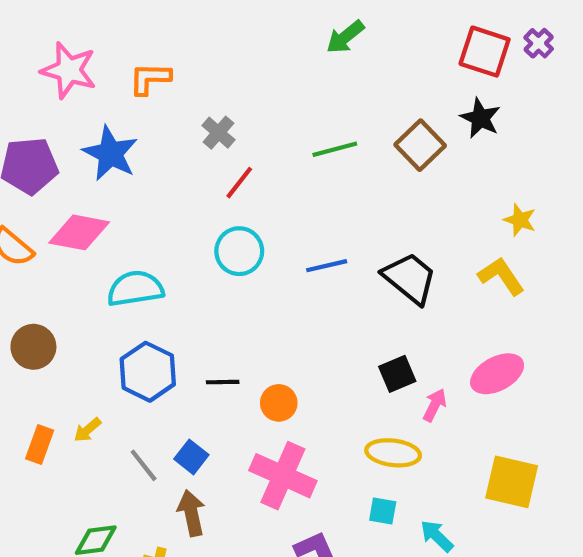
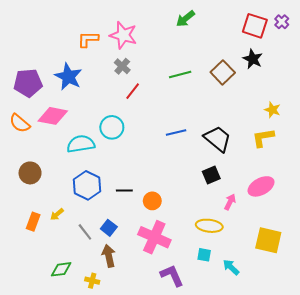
pink star: (69, 70) -> (123, 35), moved
cyan circle: (239, 251) -> (112, 127), moved
yellow L-shape: (501, 276) -> (263, 138), turned -65
black square: (397, 374) -> (211, 175), moved

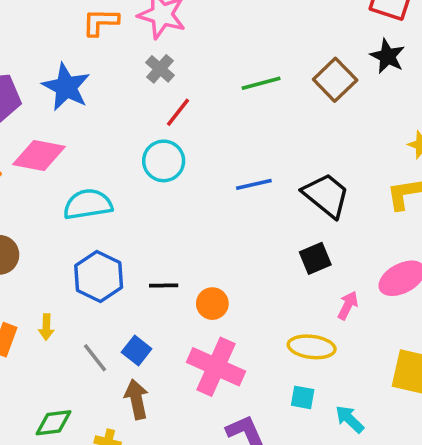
cyan circle: (112, 127) -> (164, 161), moved
yellow arrow: (57, 214) -> (46, 327), turned -48

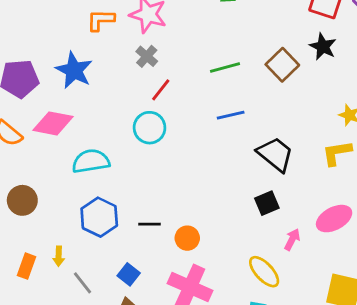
blue line: (254, 184) -> (231, 115), moved
yellow ellipse: (312, 347) -> (264, 272), turned 40
gray line: (95, 358) -> (82, 283), moved

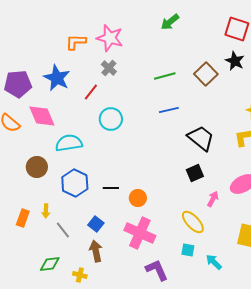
red line: (161, 90) -> (91, 92), moved
pink diamond: (53, 123) -> (42, 116), turned 56
brown circle: (22, 200) -> (37, 167), moved

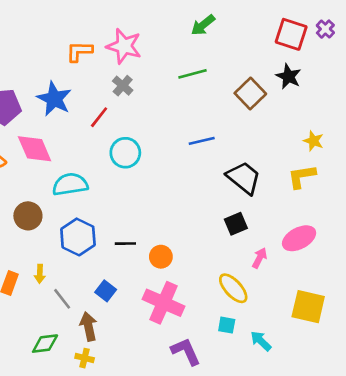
green line: (165, 76) -> (192, 74), moved
brown arrow: (96, 251) -> (88, 326), moved

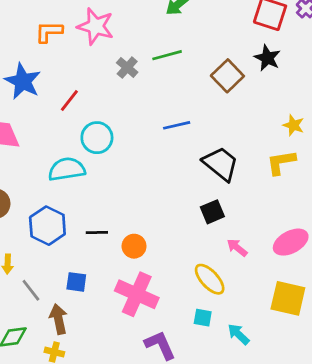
gray cross: (123, 86) -> (127, 68), moved
cyan semicircle: (70, 184) -> (67, 169), moved
pink ellipse: (299, 238) -> (291, 242), moved
pink arrow: (260, 258) -> (237, 248), turned -78
blue square: (106, 291) -> (76, 282), turned -30

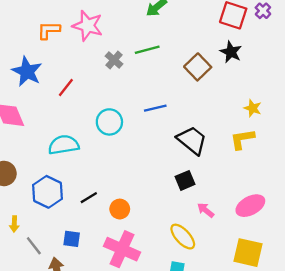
cyan circle: (97, 138) -> (109, 122), moved
black line: (97, 232) -> (89, 198), turned -30

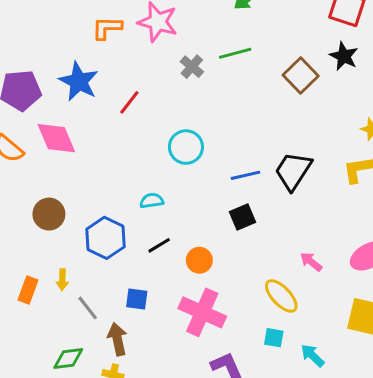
blue line: (155, 108) -> (246, 175), moved
black trapezoid: (192, 140) -> (293, 171), turned -96
cyan semicircle: (64, 145) -> (152, 201), moved, size x0.6
black square: (185, 180) -> (243, 217), moved

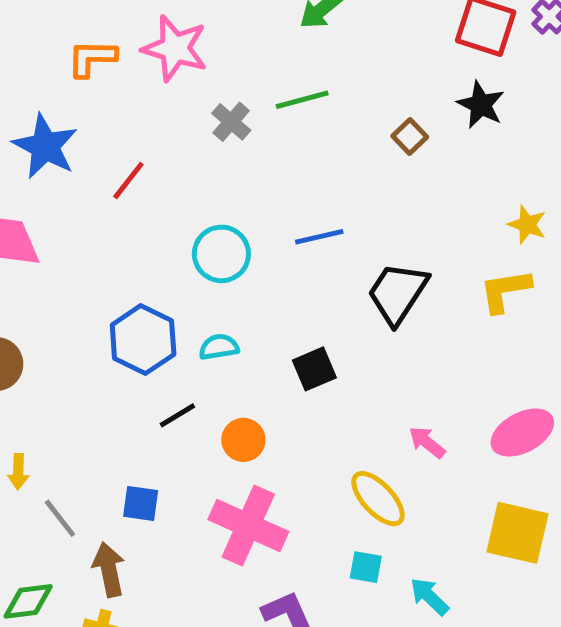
brown square: (301, 76) -> (410, 136), size x0.6
blue line: (246, 175) -> (319, 237), moved
cyan semicircle: (152, 201) -> (219, 347), moved
blue hexagon: (106, 238) -> (143, 340), moved

